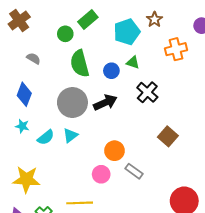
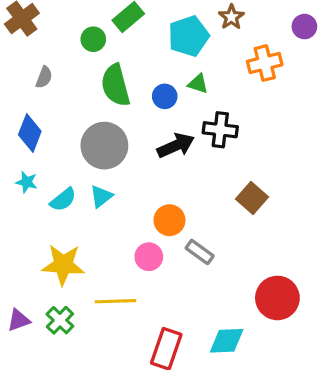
gray semicircle: (34, 58) -> (44, 77), turned 80
black cross: (147, 92) -> (220, 130), turned -35
black arrow: (105, 103) -> (176, 146), moved
yellow star: (26, 179) -> (63, 265), moved

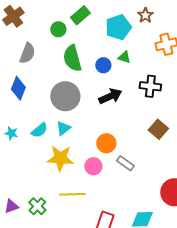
gray semicircle: (44, 77) -> (27, 53), size x1.5
black cross: (220, 130) -> (150, 86), moved
cyan star: (27, 182) -> (11, 133), moved
yellow star: (63, 265) -> (60, 158), moved

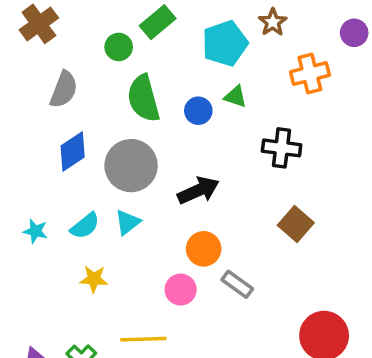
blue diamond: (18, 88) -> (73, 151), moved, turned 35
black arrow: (110, 96) -> (198, 190), moved
yellow star: (60, 158) -> (94, 279), moved, size x0.6

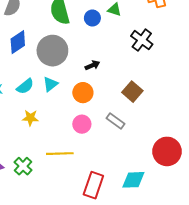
black cross: (282, 148) -> (142, 40), turned 30
black arrow: (198, 190) -> (92, 65), size x0.6
brown square: (296, 224) -> (132, 92), moved
orange circle: (204, 249) -> (83, 93), moved

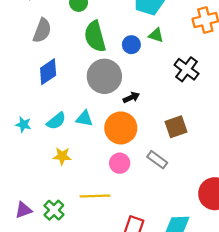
gray circle: (52, 51) -> (104, 76), moved
cyan triangle: (50, 84) -> (84, 119), turned 49
brown square: (132, 92) -> (176, 127), turned 30
orange circle: (83, 93) -> (121, 128), size x1.4

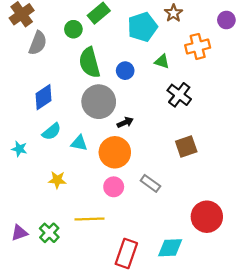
gray semicircle: (42, 31) -> (38, 43), moved
green triangle: (156, 35) -> (162, 61), moved
cyan semicircle: (56, 121) -> (52, 132), moved
brown square: (176, 127) -> (186, 147), moved

